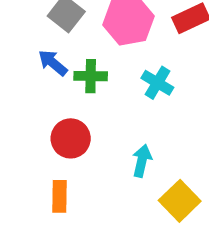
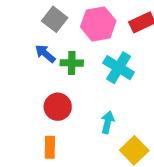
cyan cross: (157, 83) -> (119, 68), size x1.4

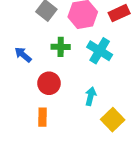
blue arrow: (45, 54) -> (23, 55), moved

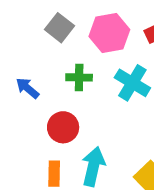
cyan arrow: (91, 96) -> (93, 166), moved, size x1.5

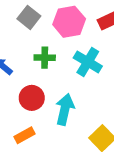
cyan arrow: (93, 166) -> (65, 109), moved
orange rectangle: (54, 174) -> (25, 135), turned 60

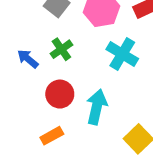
green cross: (45, 58) -> (61, 49), moved, turned -36

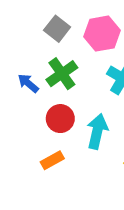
green cross: (61, 49) -> (62, 74), size x1.4

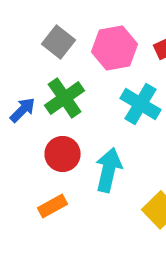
blue arrow: (28, 83) -> (23, 110), turned 95

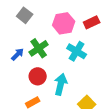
gray square: (59, 42) -> (25, 15), moved

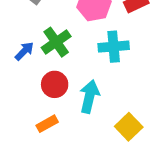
cyan cross: (77, 51) -> (114, 47), turned -36

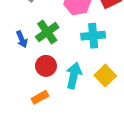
blue arrow: (24, 51) -> (22, 39), turned 112
yellow square: (129, 127) -> (105, 76), moved

